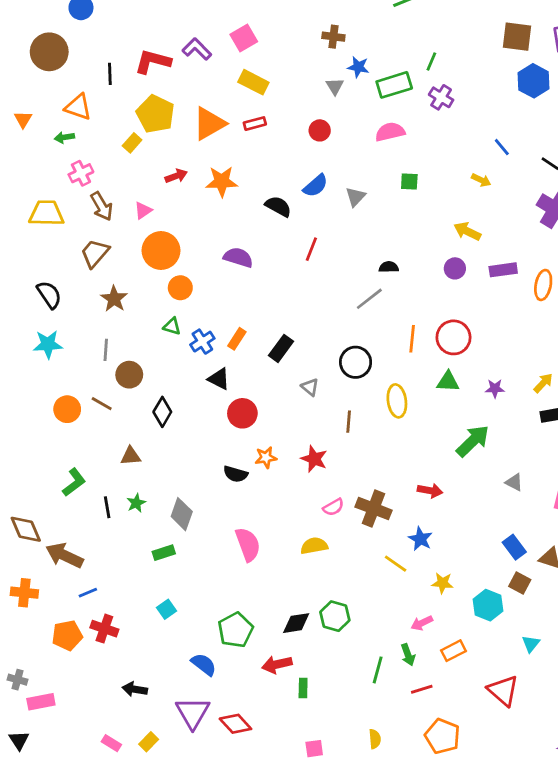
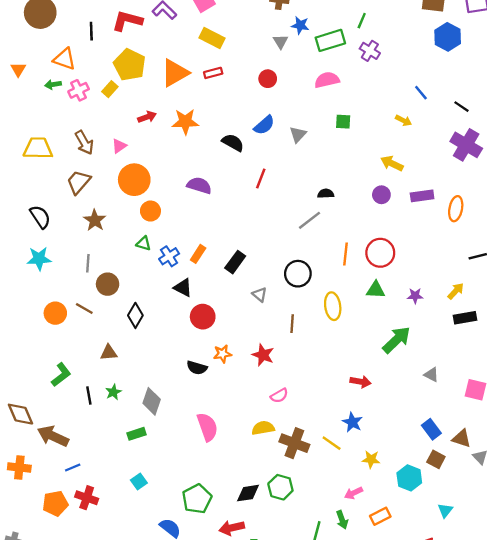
pink cross: (81, 173) -> (79, 90), moved
brown cross: (373, 509) -> (294, 443), moved

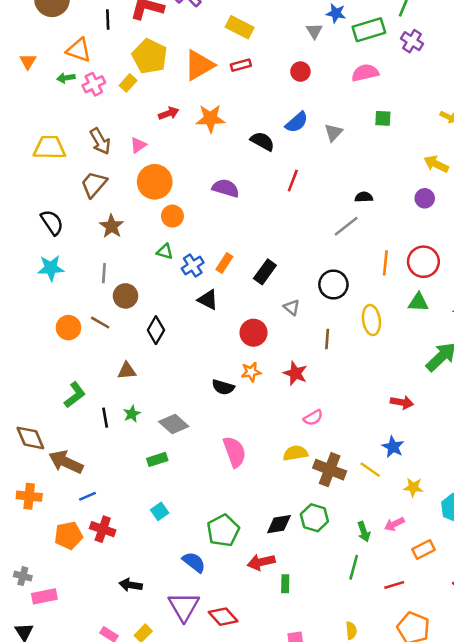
red circle: (203, 317) -> (254, 333), moved
gray diamond: (152, 401) -> (174, 424), turned -68
green arrow: (342, 520) -> (364, 532), moved

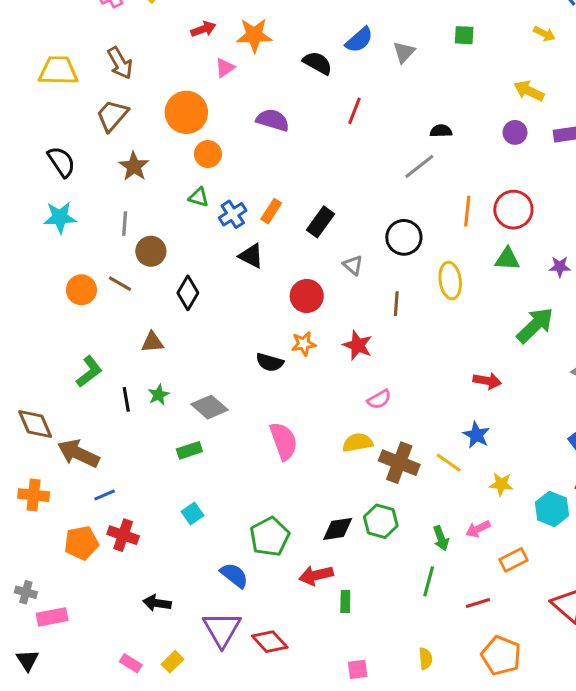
pink triangle: (138, 145) -> (225, 68), moved

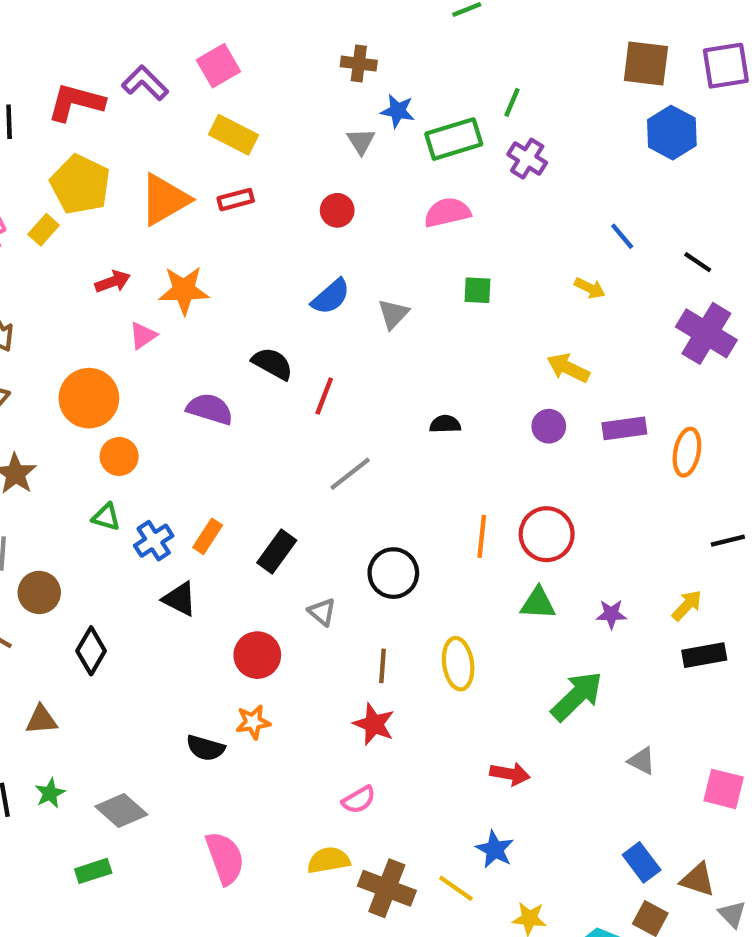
black semicircle: (318, 63) -> (272, 364), moved
gray line: (419, 166) -> (350, 474), moved
yellow ellipse: (450, 281) -> (458, 664), moved
red star: (358, 345) -> (374, 724), moved

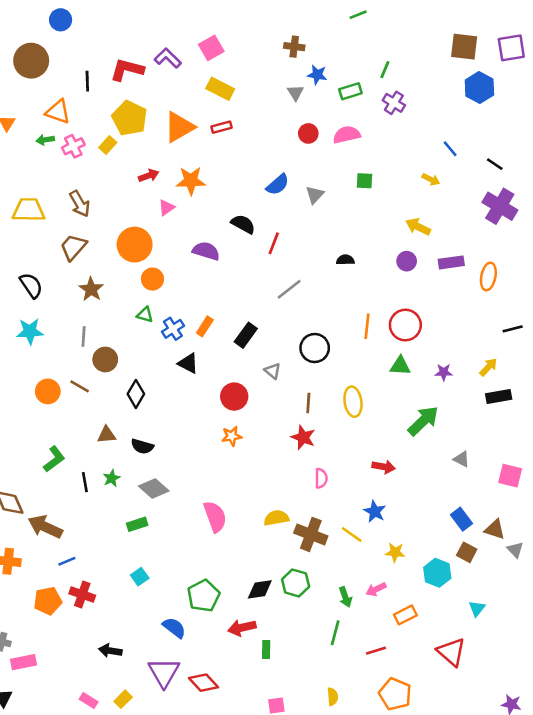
green rectangle: (454, 139) -> (350, 91), size x0.7
red circle: (337, 210) -> (308, 133), moved
black semicircle: (205, 748) -> (142, 446), moved
pink semicircle: (359, 800) -> (321, 478), moved, turned -60

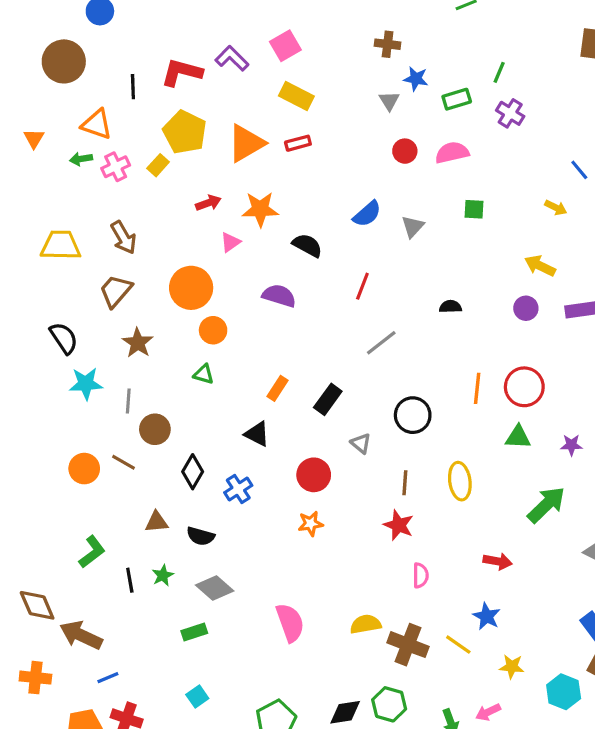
black semicircle: (243, 224) -> (307, 245), moved
blue cross: (173, 329) -> (238, 489), moved
cyan star: (30, 331) -> (86, 384), moved

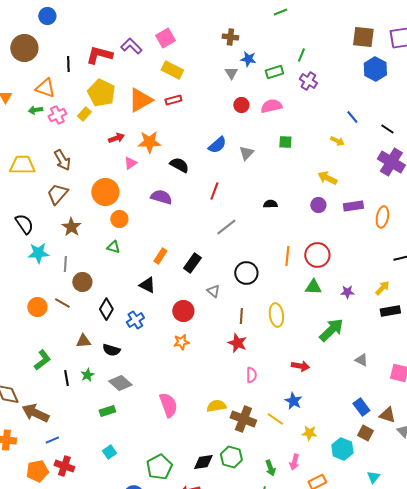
pink arrow: (488, 712) -> (294, 462), turned -49

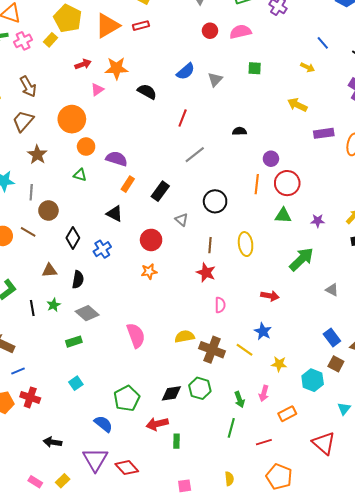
purple semicircle: (161, 197) -> (117, 159), moved
purple circle: (318, 205) -> (271, 159), moved
black semicircle: (111, 350) -> (78, 280), turned -96

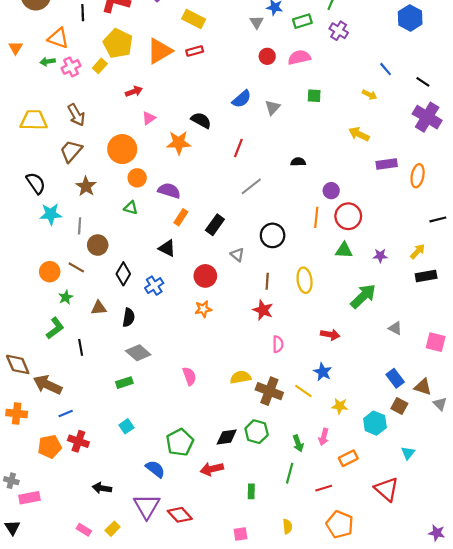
orange star: (117, 68) -> (179, 143), moved
green star: (54, 305) -> (66, 297), moved
pink semicircle: (136, 335) -> (189, 376), size x0.7
green rectangle: (176, 441) -> (251, 491), moved

